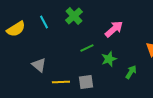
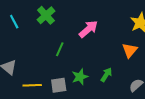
green line: (87, 48) -> (60, 49), turned -40
green star: (109, 59) -> (80, 77), moved

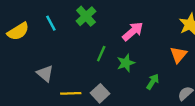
green star: (80, 77) -> (126, 63), moved
gray square: (59, 85) -> (100, 93), turned -35

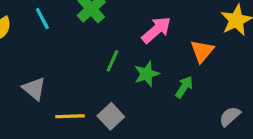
orange triangle: (178, 55) -> (202, 51), moved
green arrow: (153, 82) -> (184, 87), moved

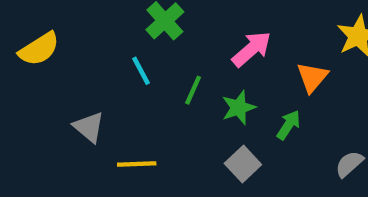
cyan line: (42, 19) -> (141, 71), moved
gray square: (111, 116) -> (243, 164), moved

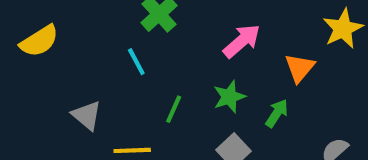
green line: (193, 90) -> (174, 109), moved

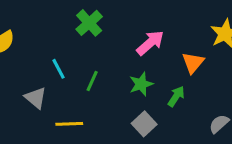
cyan line: (136, 62) -> (59, 69), moved
green line: (174, 109) -> (92, 81), moved

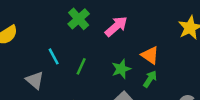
pink arrow: (150, 43) -> (116, 26), moved
orange triangle: (193, 63) -> (150, 55), moved, turned -36

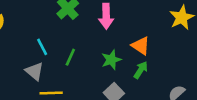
pink arrow: (116, 26) -> (106, 16), turned 130
gray triangle: (35, 80) -> (34, 71), moved

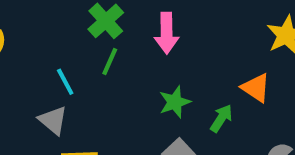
orange triangle: (141, 46) -> (256, 88), moved
green line: (70, 57) -> (110, 61), moved

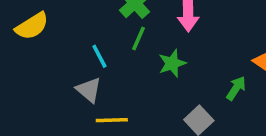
green star: (175, 102) -> (172, 63), moved

